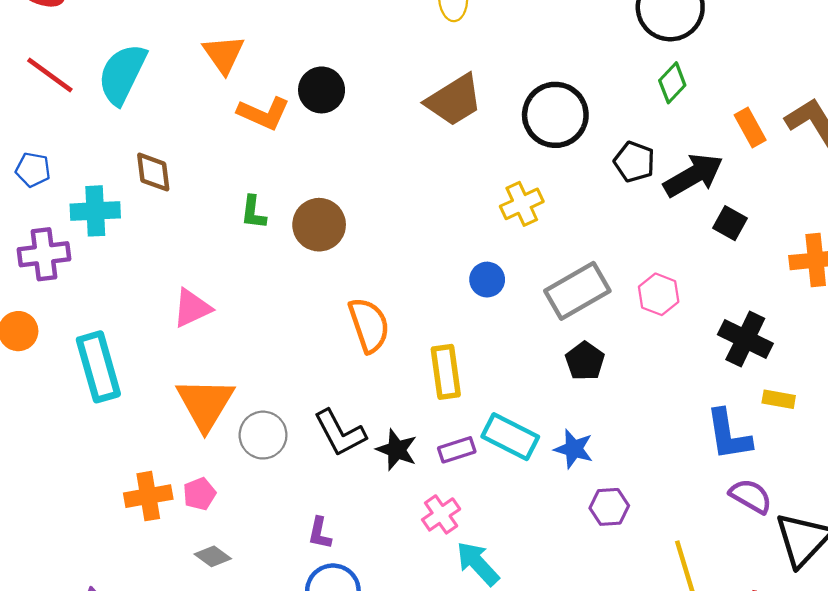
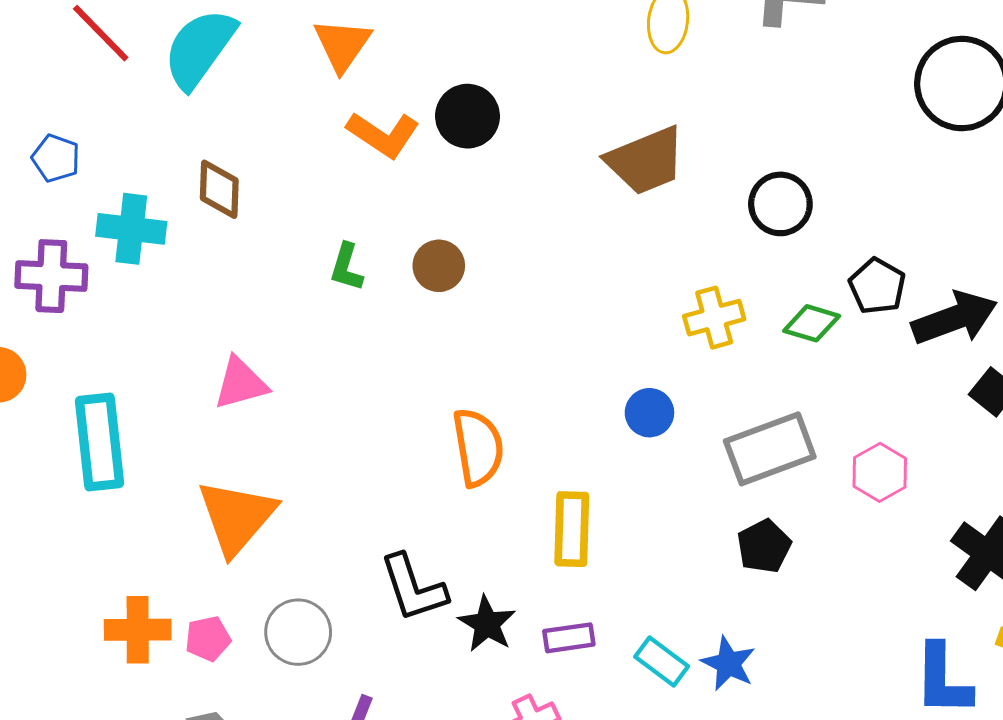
green diamond: (672, 83) -> (812, 323), moved, turned 54
black circle: (555, 115) -> (780, 204), size x0.7
brown circle: (319, 225) -> (439, 266), moved, size x0.7
gray circle: (263, 435) -> (298, 632), moved
cyan rectangle: (510, 437) -> (662, 661), moved, size x0.7

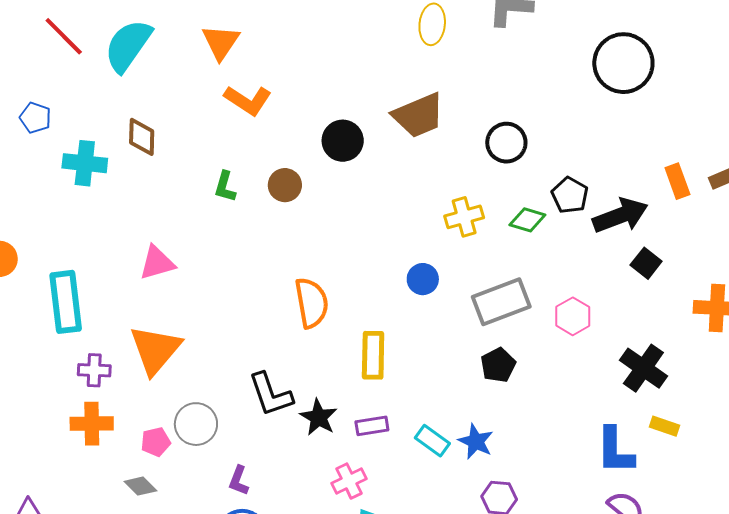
black circle: (468, 116) -> (343, 141), moved
purple cross: (51, 276) -> (94, 370), moved, size x0.7
pink pentagon: (208, 639) -> (156, 442), moved

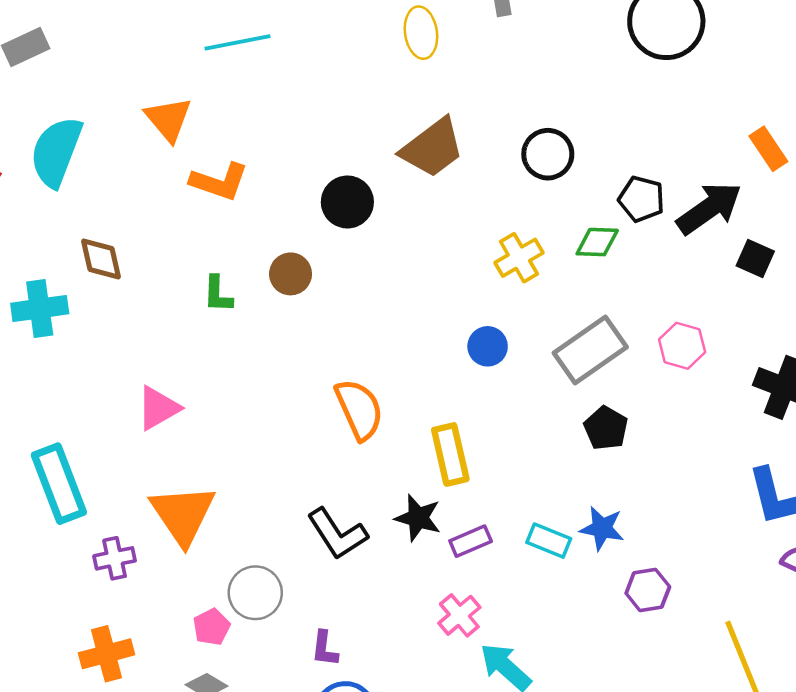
black star: (319, 417) -> (418, 518), moved
orange cross: (92, 424) -> (106, 654), moved

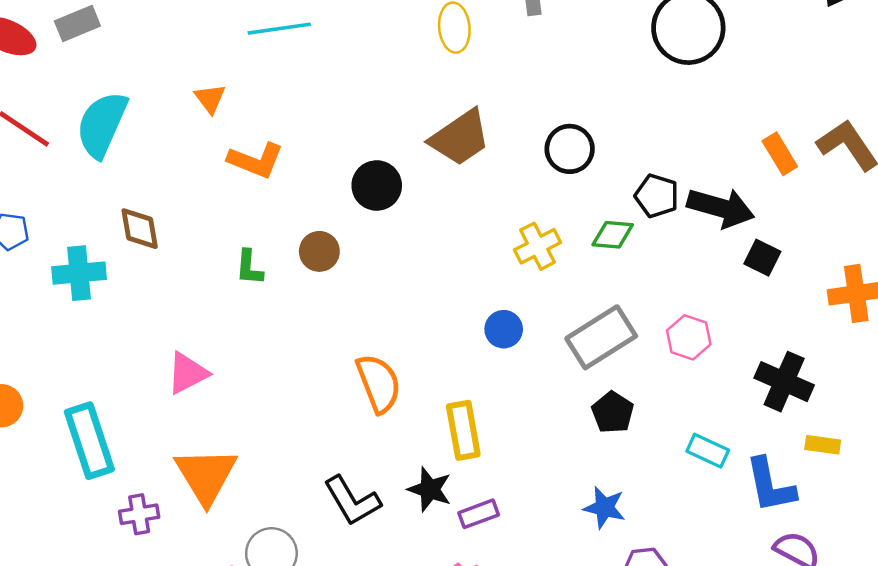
orange triangle: (168, 119) -> (210, 99), size x0.7
black arrow: (709, 208) -> (721, 208), turned 48
cyan rectangle: (549, 541) -> (708, 451), moved

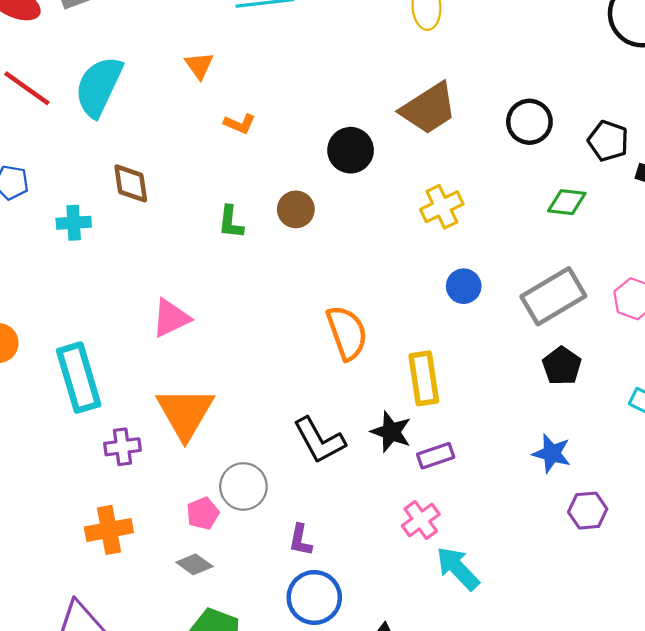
orange L-shape: (256, 160) -> (240, 124), size x0.6
black pentagon: (657, 196) -> (608, 141), moved
yellow cross: (538, 246) -> (442, 207), moved
cyan cross: (79, 273) -> (74, 223), size x0.7

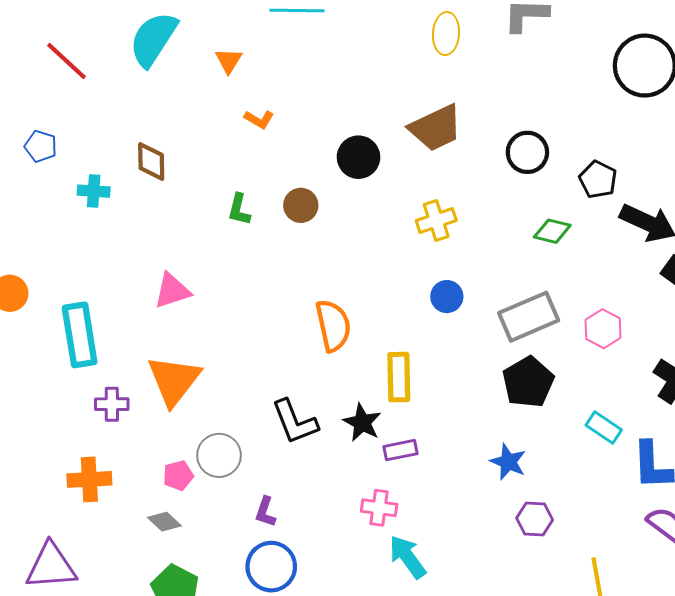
cyan semicircle: (99, 86) -> (153, 39), moved
black pentagon: (562, 366) -> (528, 382), size x1.4
pink cross: (421, 520) -> (379, 508), turned 36

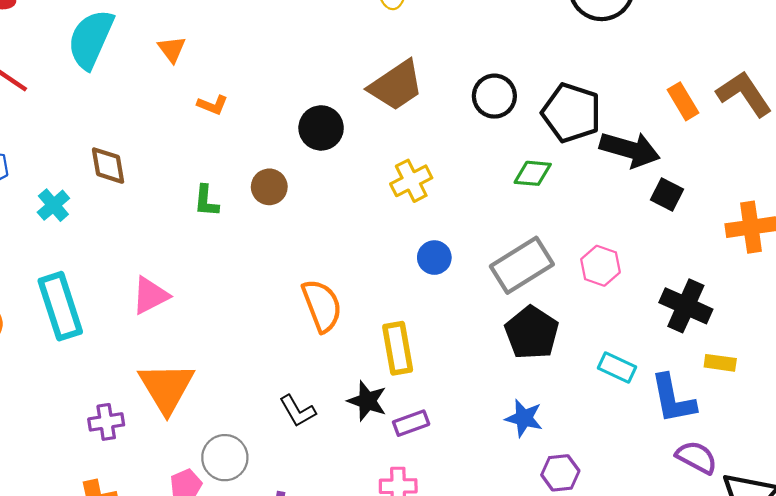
black pentagon: (598, 179) -> (571, 113), size x1.5
cyan cross: (94, 191) -> (53, 205), turned -36
cyan rectangle: (80, 335) -> (60, 306), moved
black L-shape: (295, 422) -> (298, 411), size x0.7

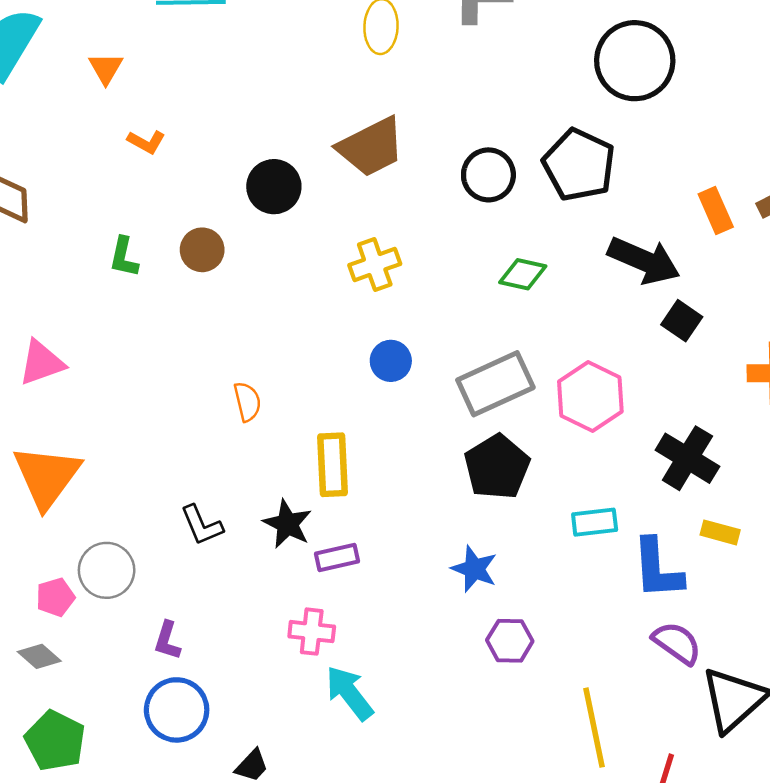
black pentagon: (571, 113) -> (579, 165), moved
pink hexagon: (600, 266) -> (590, 397), size x1.4
orange semicircle: (322, 306) -> (247, 402), size x0.6
cyan rectangle: (617, 367) -> (595, 522), turned -39

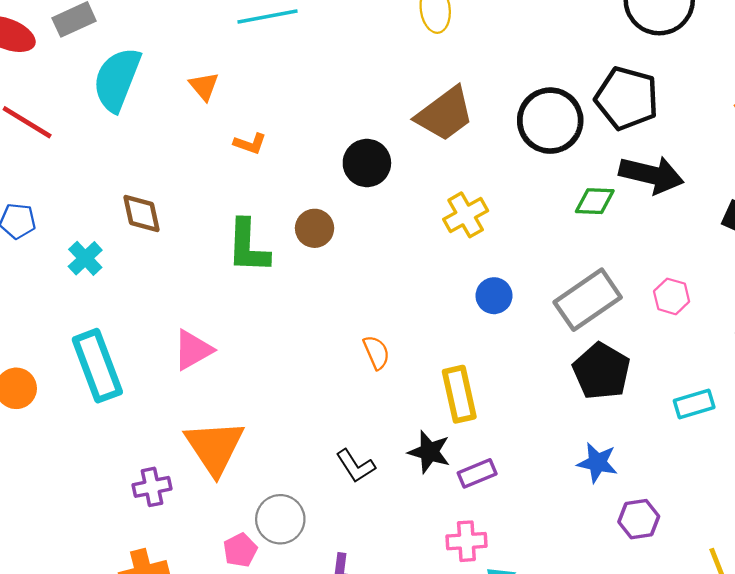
black circle: (488, 175) -> (550, 121), size x1.4
green L-shape: (124, 257) -> (248, 246), size x1.6
black arrow: (644, 260) -> (651, 175), moved
pink hexagon: (590, 397) -> (672, 296), size x0.6

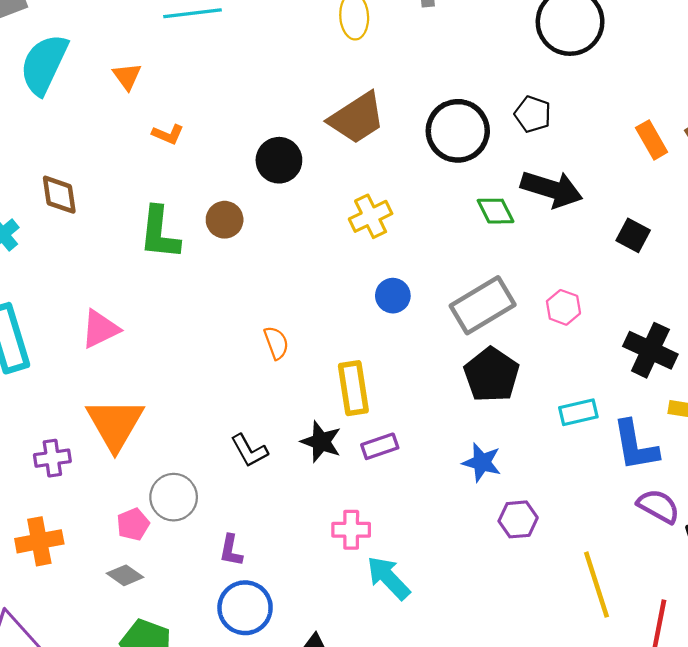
black pentagon: (627, 98) -> (533, 114), size x0.6
green diamond: (595, 201) -> (496, 211), turned 57
purple rectangle: (477, 473) -> (380, 446), moved

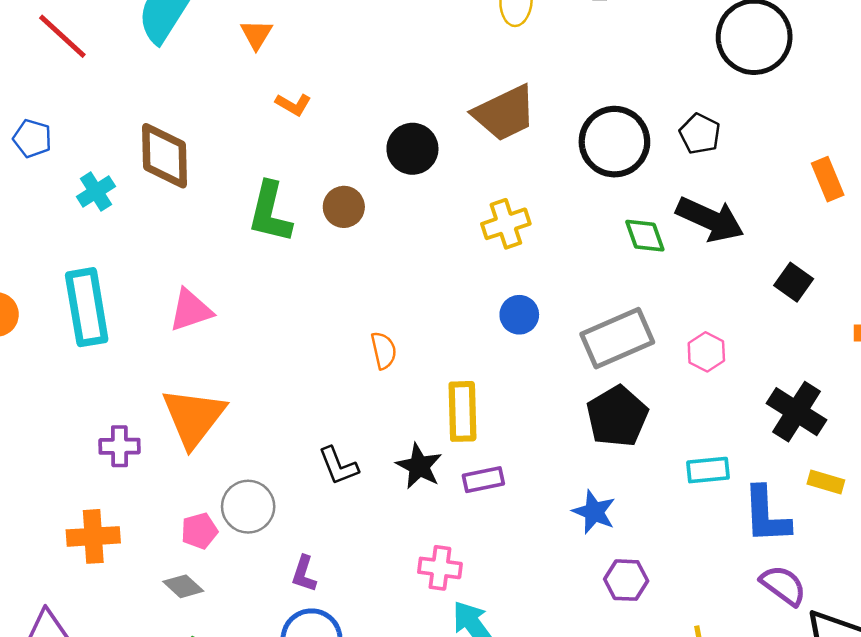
brown diamond: (59, 195) -> (165, 156), size x1.4

